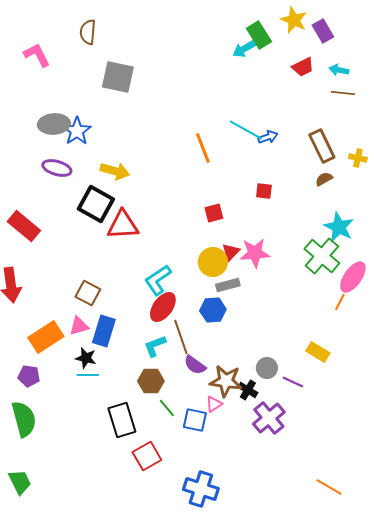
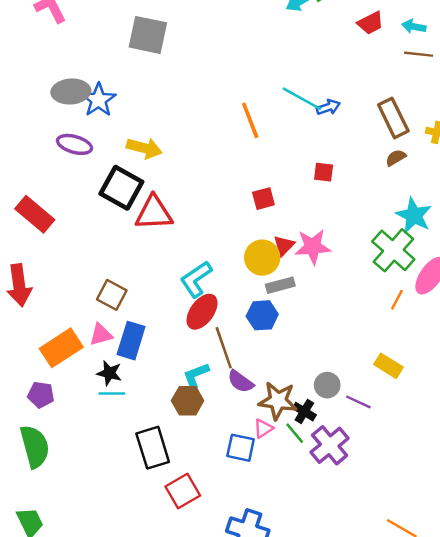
orange line: (340, 302) -> (397, 300), moved
cyan L-shape: (155, 346) -> (196, 375), moved
green line: (167, 408) -> (295, 433), moved

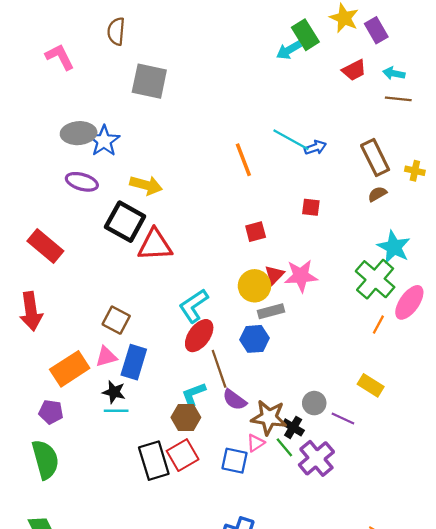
red square: (183, 491) -> (183, 455), moved

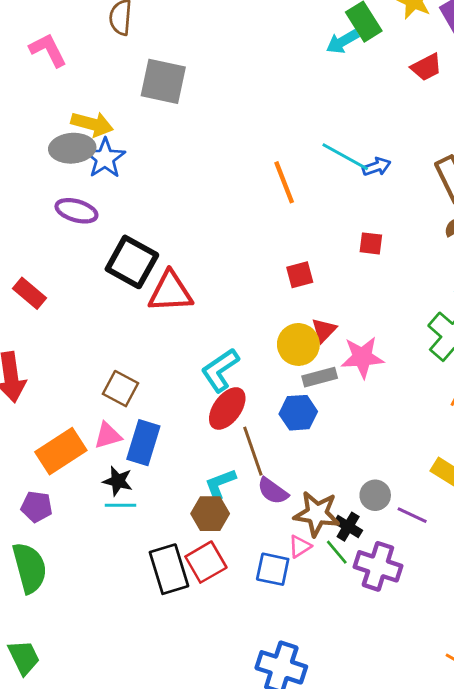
yellow arrow: (146, 185) -> (92, 124), moved
red rectangle: (45, 246) -> (30, 293), size x0.7
pink star: (301, 276) -> (362, 357), moved
purple cross: (316, 458) -> (378, 566), turned -32

